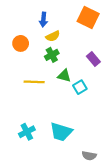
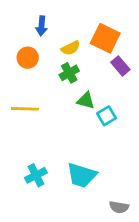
orange square: (88, 17) -> (105, 38), moved
blue arrow: (43, 20) -> (42, 26), moved
purple rectangle: (93, 59) -> (120, 66), moved
yellow line: (34, 82) -> (25, 109), moved

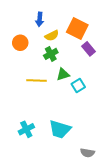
blue arrow: (42, 26) -> (40, 19), moved
green triangle: (86, 101) -> (63, 74), turned -32
yellow line: (25, 109) -> (37, 80), moved

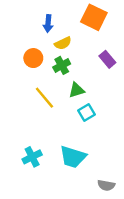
orange square: (77, 28) -> (94, 17), moved
orange circle: (20, 43) -> (33, 58), moved
yellow line: (37, 80) -> (44, 98), turned 48
cyan square: (78, 86) -> (86, 112), moved

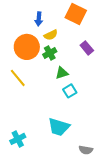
orange circle: (33, 58) -> (27, 47), size x1.6
yellow line: (44, 98) -> (18, 78), moved
cyan cross: (32, 157) -> (18, 139), moved

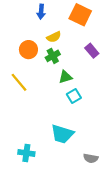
blue arrow: (39, 19) -> (41, 12), moved
orange circle: (27, 47) -> (28, 50), size x0.7
cyan cross: (18, 139) -> (26, 153), moved, turned 35

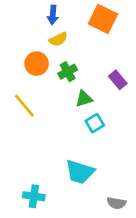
yellow semicircle: (54, 37) -> (58, 39), moved
purple rectangle: (92, 51) -> (118, 80), moved

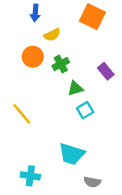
blue arrow: (53, 15) -> (35, 13), moved
yellow line: (24, 106) -> (22, 114), moved
gray semicircle: (116, 203) -> (92, 182), moved

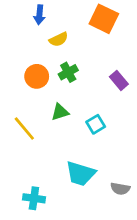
orange circle: (33, 57) -> (37, 76), moved
green triangle: (75, 88) -> (60, 112), moved
gray semicircle: (92, 182) -> (120, 189), moved

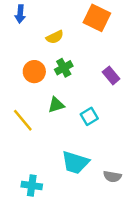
blue arrow: (39, 15) -> (20, 14), moved

